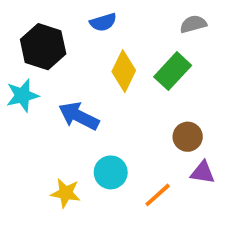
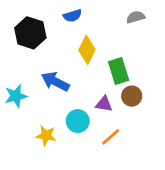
green rectangle: (173, 71) -> (119, 71), moved, turned -60
cyan star: (22, 95) -> (16, 96), moved
purple triangle: (203, 172) -> (104, 104), moved

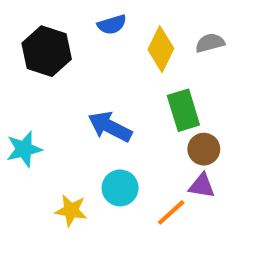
gray semicircle: (136, 17) -> (210, 43), moved
yellow diamond: (87, 50) -> (161, 49), moved
blue arrow: (55, 82) -> (110, 127), moved
purple triangle: (104, 104) -> (202, 186), moved

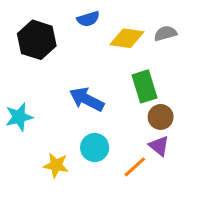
yellow diamond: (161, 49) -> (127, 38), turned 72
purple triangle: (202, 186) -> (159, 146), turned 30

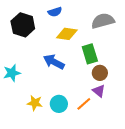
gray semicircle: (165, 33) -> (103, 21), size x1.6
yellow diamond: (127, 38) -> (67, 34), moved
cyan circle: (95, 148) -> (59, 104), moved

